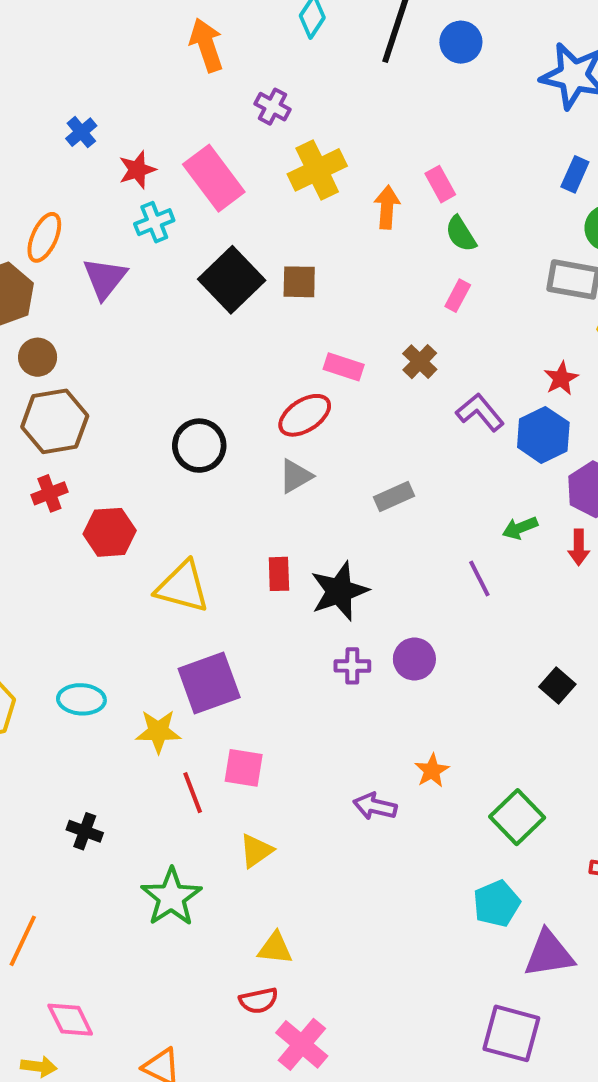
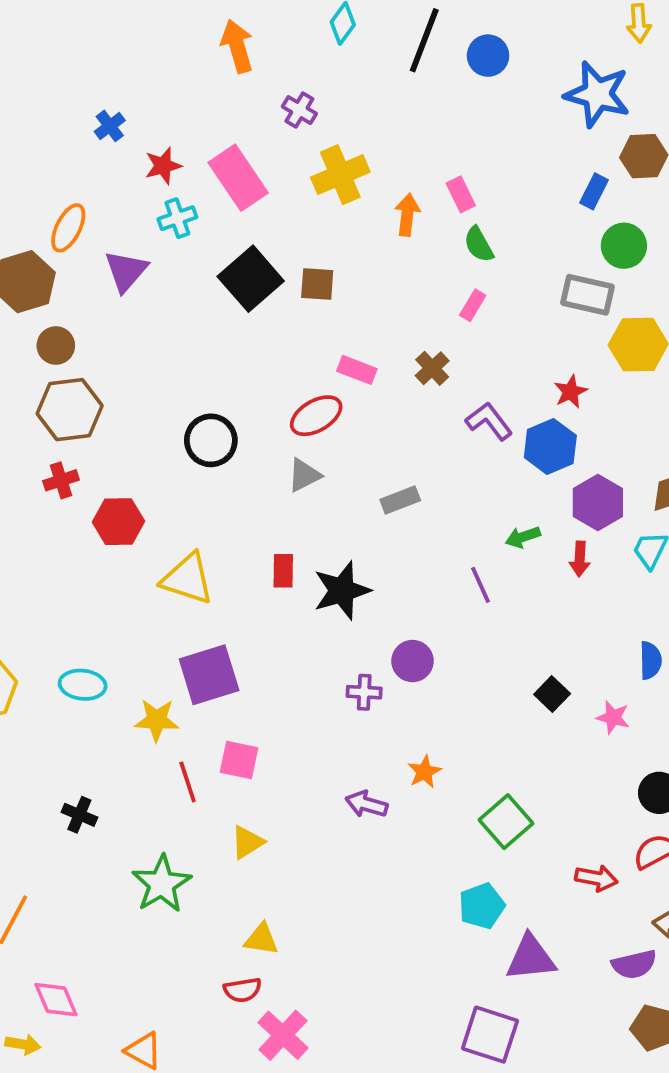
purple cross: (352, 666) -> (364, 692), moved

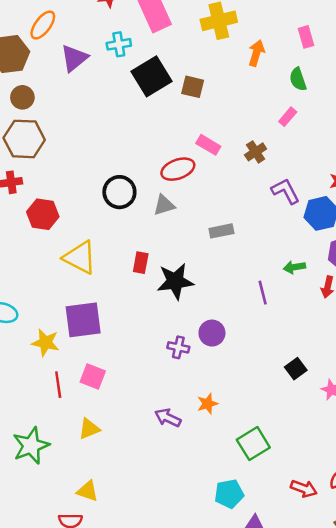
pink rectangle: (461, 194) -> (306, 37), moved
cyan cross: (177, 218) -> (119, 44), moved
black circle: (211, 440) -> (119, 192), moved

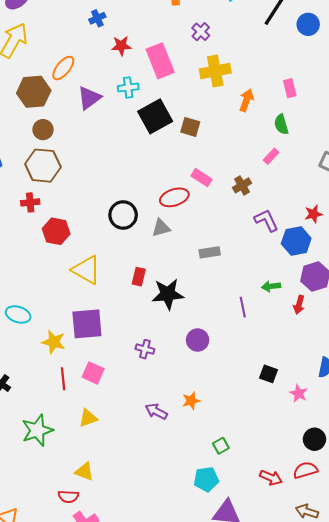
purple cross: (178, 347) -> (145, 349), moved
black square: (296, 369) -> (269, 374), turned -36
green square: (253, 444) -> (221, 446), moved, size x0.6

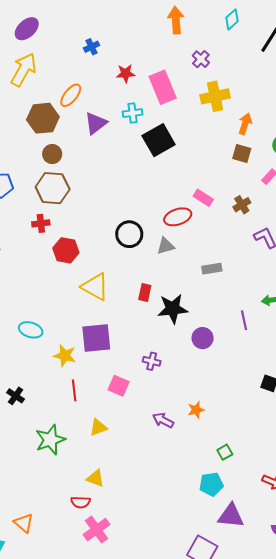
blue cross: (97, 18) -> (92, 47), moved
brown square: (190, 127) -> (242, 154), moved
purple circle: (198, 340) -> (203, 338), moved
pink square: (93, 373) -> (119, 386), moved

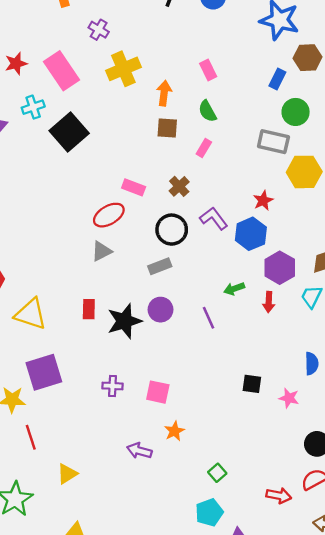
black circle: (129, 234) -> (172, 230), moved
purple circle: (203, 338) -> (160, 310), moved
pink square: (119, 386) -> (158, 392), moved

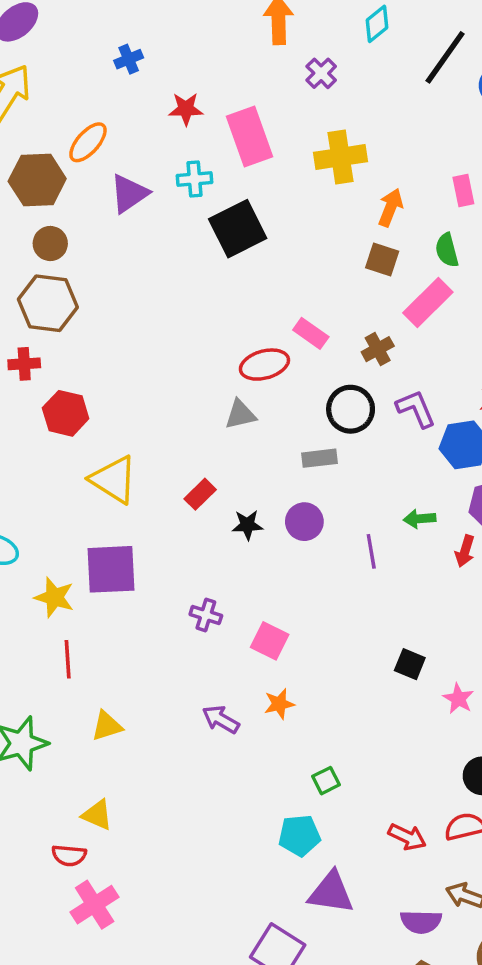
purple cross: (99, 30) -> (321, 73), moved
pink rectangle: (204, 148) -> (428, 302), size x1.8
red rectangle: (89, 309) -> (200, 494), turned 30
black star: (124, 321) -> (247, 525), size x0.6

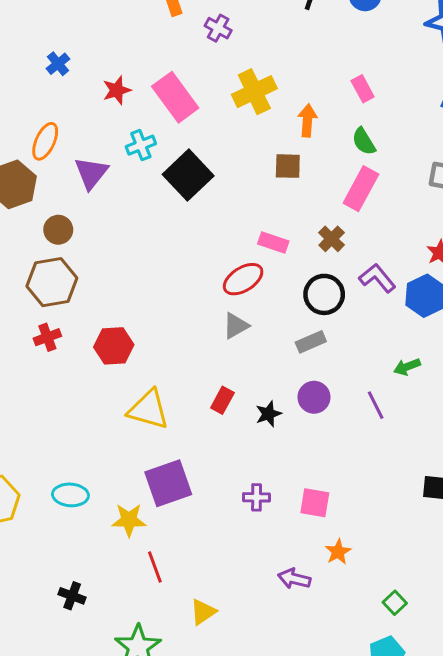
brown circle: (50, 243) -> (58, 230), moved
brown square: (382, 260) -> (288, 166), moved
red hexagon: (66, 413) -> (114, 346), moved

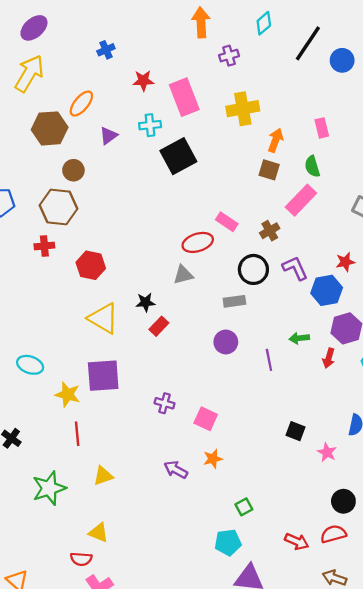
purple cross: (218, 28) -> (229, 56), turned 30
brown square: (288, 166) -> (269, 170), moved
purple triangle: (91, 173) -> (108, 136), size x0.7
black star: (268, 414) -> (145, 302), moved

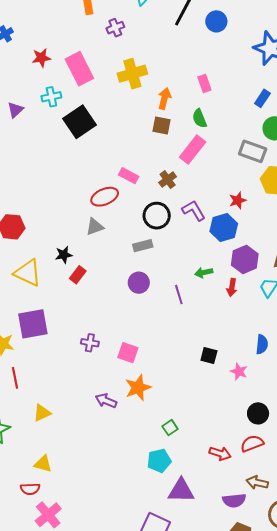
orange star: (213, 459) -> (138, 388), size x1.5

